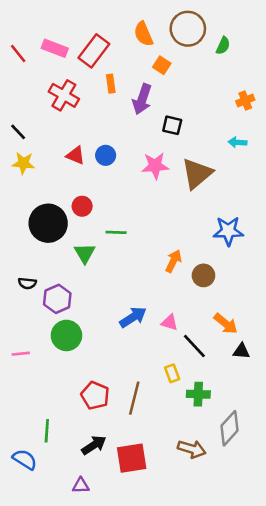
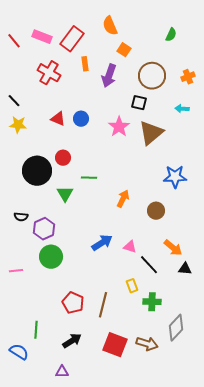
brown circle: (188, 29) -> (152, 76), moved
black square: (172, 125) -> (139, 103), moved
pink star: (155, 166) -> (119, 127), turned -30
orange arrow: (173, 261) -> (123, 199), moved
red square: (132, 458) -> (115, 345), moved, turned 30

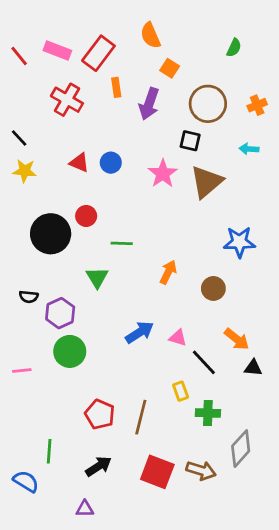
green triangle: (65, 194) -> (97, 278), moved

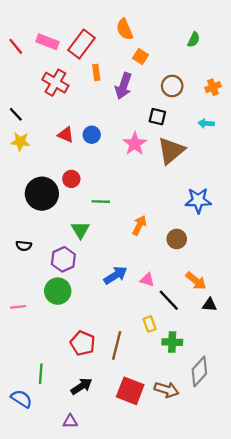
brown circle: (208, 104) -> (172, 86), size x0.7
purple hexagon: (60, 313) -> (63, 259), moved

